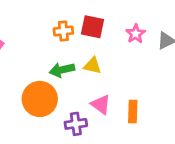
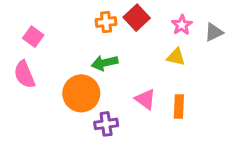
red square: (92, 27) -> (137, 18), turned 35
yellow triangle: (92, 66) -> (176, 57), moved
purple cross: (76, 124) -> (106, 124), moved

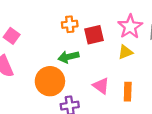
red square: (137, 18) -> (94, 35), moved, turned 30
pink star: (182, 25) -> (130, 27), size x1.5
yellow triangle: (176, 57) -> (125, 52), turned -35

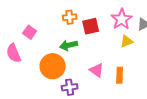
pink square: (12, 36) -> (30, 32), moved
yellow triangle: (125, 52) -> (127, 41), moved

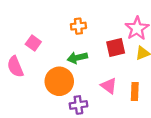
red square: (91, 26) -> (116, 48), moved

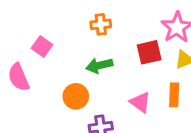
orange circle: (59, 81) -> (76, 96), size x0.7
orange rectangle: (135, 91) -> (174, 95), moved

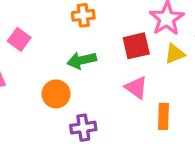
orange rectangle: (174, 95) -> (163, 116), moved
pink triangle: (140, 102) -> (136, 88), moved

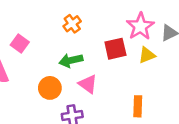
orange cross: (83, 15) -> (72, 24), turned -30
pink triangle: (136, 88) -> (88, 84), moved

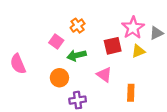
pink square: (20, 43) -> (56, 42), moved
pink triangle: (88, 84) -> (104, 75), moved

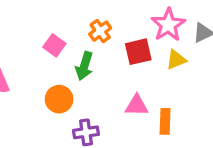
orange cross: (78, 26) -> (100, 31), moved
green arrow: (77, 55) -> (84, 66), turned -60
pink triangle: (104, 75) -> (137, 105), moved, turned -35

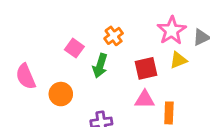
red square: (138, 52) -> (146, 68), moved
orange circle: (59, 99) -> (61, 94), moved

